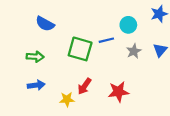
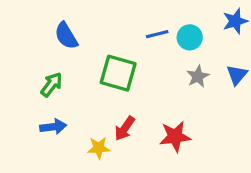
blue semicircle: (45, 24) -> (66, 36), turned 30
blue line: (106, 40) -> (157, 34), moved
green arrow: (35, 57) -> (52, 85), turned -56

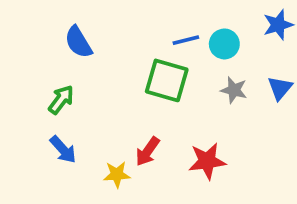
green square: (118, 73) -> (167, 80), moved
gray star: (198, 76) -> (234, 90), turned -30
blue arrow: (53, 127) -> (63, 150), turned 55

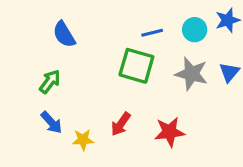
cyan circle: (224, 44) -> (195, 30), moved
gray star: (234, 90) -> (191, 74), size x1.5
yellow star: (117, 175) -> (83, 140), moved

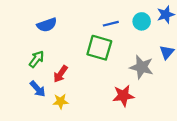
blue semicircle: (64, 34) -> (47, 25), turned -78
gray star: (191, 74) -> (142, 67), moved
red arrow: (121, 124) -> (60, 74), moved

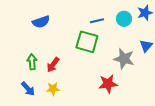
green arrow: (37, 59) -> (32, 62), moved, turned -42
blue arrow: (38, 89) -> (28, 89), moved

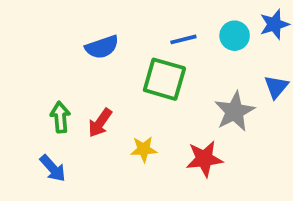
blue semicircle: (41, 22) -> (102, 47), moved
gray star: (124, 59) -> (235, 111), turned 30
yellow star: (53, 89) -> (144, 149), moved

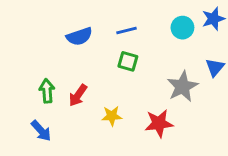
blue line: (183, 39) -> (127, 31), moved
green square: (164, 79) -> (128, 61), size x0.6

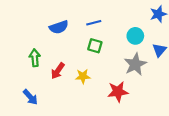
cyan circle: (182, 28) -> (135, 36), moved
green arrow: (47, 91) -> (35, 58), moved
yellow star: (112, 116) -> (83, 76), moved

